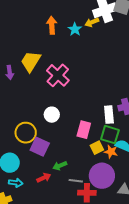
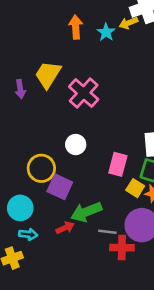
yellow square: (97, 148) -> (135, 188), turned -32
green arrow: (60, 166) -> (86, 212), size x1.6

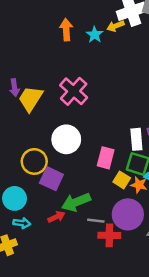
yellow trapezoid: (48, 75) -> (31, 99), moved
white circle: (76, 145) -> (66, 139), size x1.5

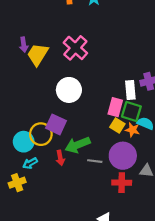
pink rectangle: (106, 158) -> (115, 107), moved
yellow circle: (34, 161) -> (41, 134), moved
red arrow: (56, 217) -> (60, 158), turned 104
cyan arrow: (22, 223) -> (30, 163), turned 144
red cross: (109, 235) -> (122, 183), moved

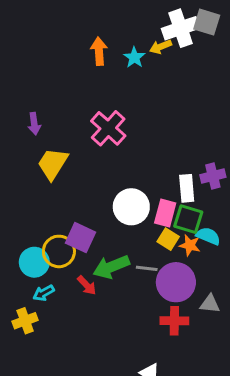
yellow trapezoid: (38, 54) -> (53, 164), moved
white circle: (69, 90) -> (131, 207), moved
red arrow: (60, 158) -> (87, 285), turned -32
gray line: (95, 161) -> (147, 268), moved

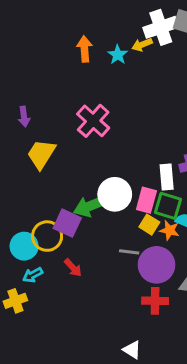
green arrow: (111, 267) -> (90, 206), moved

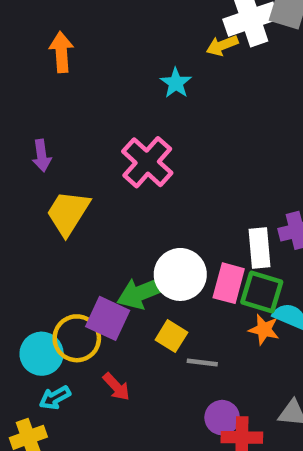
orange arrow: (85, 49) -> (61, 52), moved
cyan star: (118, 55) -> (176, 83), moved
yellow square: (149, 225) -> (171, 336), moved
purple circle: (156, 265) -> (222, 418), moved, size x0.6

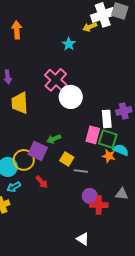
yellow trapezoid: (68, 213) -> (20, 103), turned -35
white circle: (180, 274) -> (71, 97), moved
green arrow: (143, 292) -> (54, 139), size x0.6

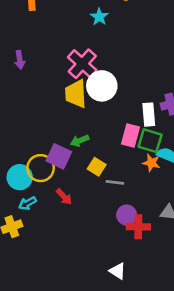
yellow trapezoid: (20, 103) -> (76, 94), moved

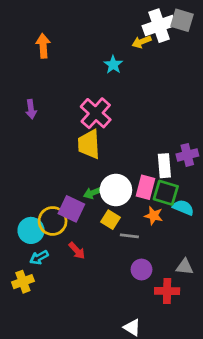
white circle: (102, 86) -> (116, 190), moved
orange star: (151, 163) -> (154, 216), moved
red cross: (138, 227) -> (167, 291), moved

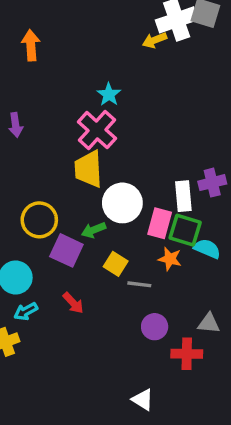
cyan star: (113, 65) -> (109, 94), moved
white circle: (116, 190) -> (122, 203), moved
yellow circle: (53, 221) -> (39, 220), moved

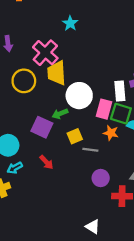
pink cross: (97, 130) -> (45, 53), moved
yellow circle: (39, 220) -> (24, 81), moved
yellow square: (116, 264) -> (75, 136), turned 35

